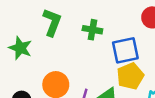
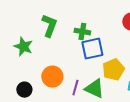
blue square: (125, 50) -> (92, 49), moved

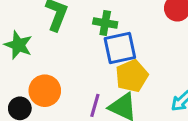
yellow pentagon: (113, 70) -> (132, 76), moved
orange circle: (52, 77) -> (45, 91), moved

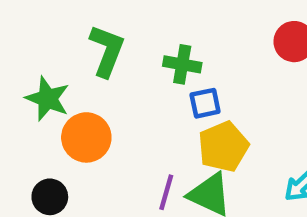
blue square: (120, 48) -> (205, 103), size x0.6
orange circle: (45, 91) -> (86, 137), moved

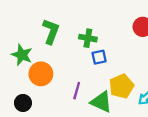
yellow pentagon: (223, 147) -> (121, 86), moved
purple line: (166, 192) -> (77, 91), moved

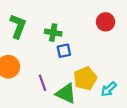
purple line: (77, 91) -> (42, 83), turned -35

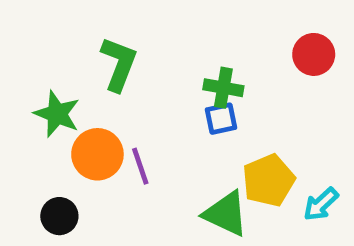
green cross: (53, 33) -> (223, 88), moved
purple line: (42, 83) -> (140, 166), moved

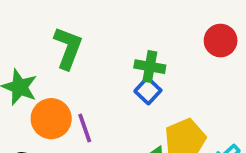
blue square: (221, 119) -> (148, 91), turned -35

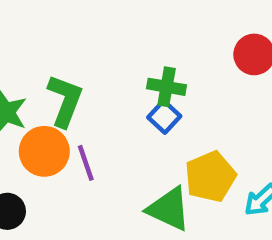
green L-shape: (68, 48) -> (65, 101), moved

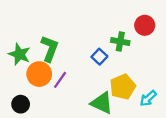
green cross: (167, 87) -> (120, 42), moved
purple line: (86, 163) -> (60, 80), turned 54

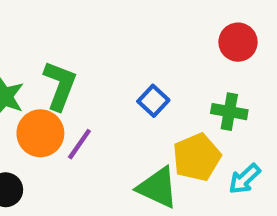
green cross: (120, 42) -> (229, 112), moved

